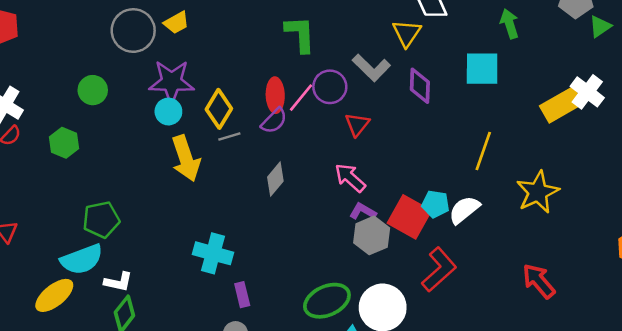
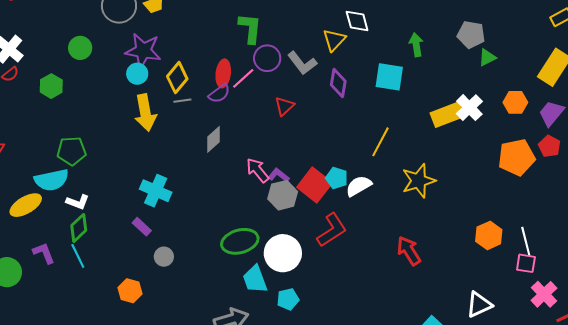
purple circle: (330, 87) -> (267, 58), moved
pink arrow: (350, 178) -> (258, 170), moved
purple rectangle: (242, 295) -> (142, 227), moved, turned -42

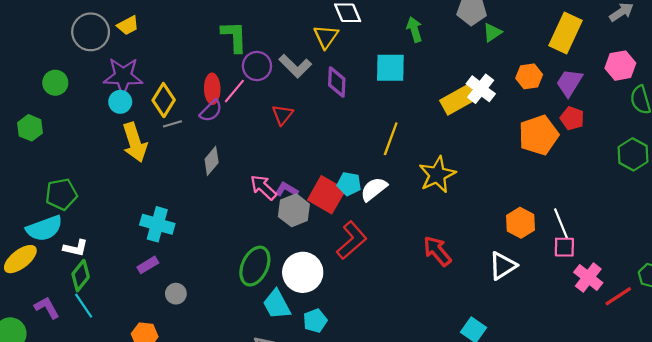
purple rectangle: (142, 227) -> (148, 265), turned -66
green ellipse: (240, 241) -> (255, 266), turned -42
white triangle: (479, 305) -> (503, 266), moved

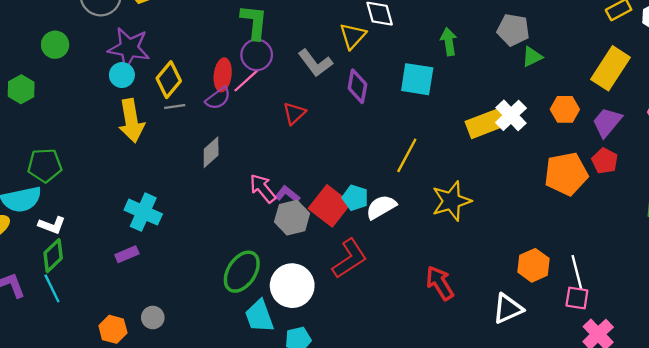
purple circle: (257, 66) -> (257, 55), moved
gray circle: (176, 294) -> (153, 318), moved

